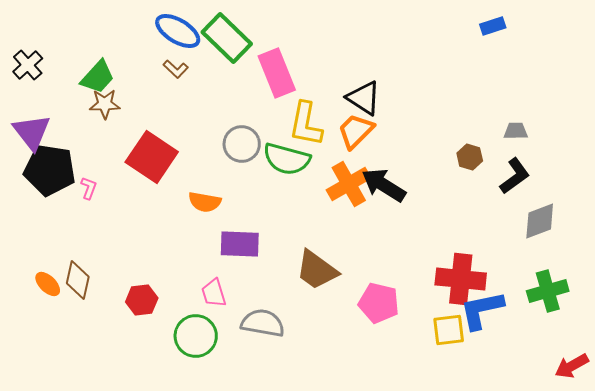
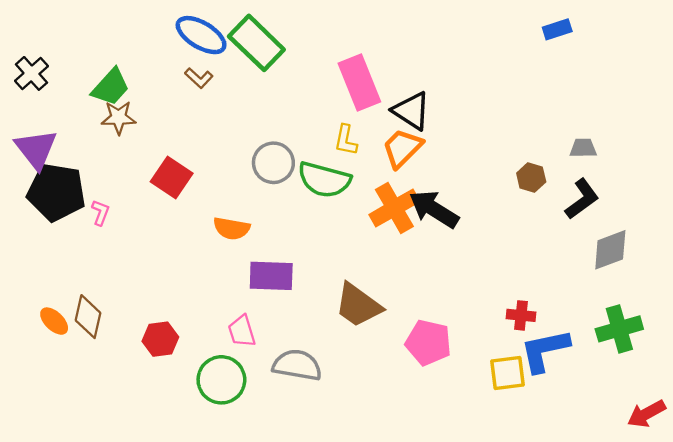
pink rectangle: (277, 73) -> (359, 83), moved
yellow L-shape: (306, 124) -> (346, 140), size x0.6
red square: (152, 157) -> (172, 177), size x0.7
red cross: (461, 279) -> (521, 315), size x0.5

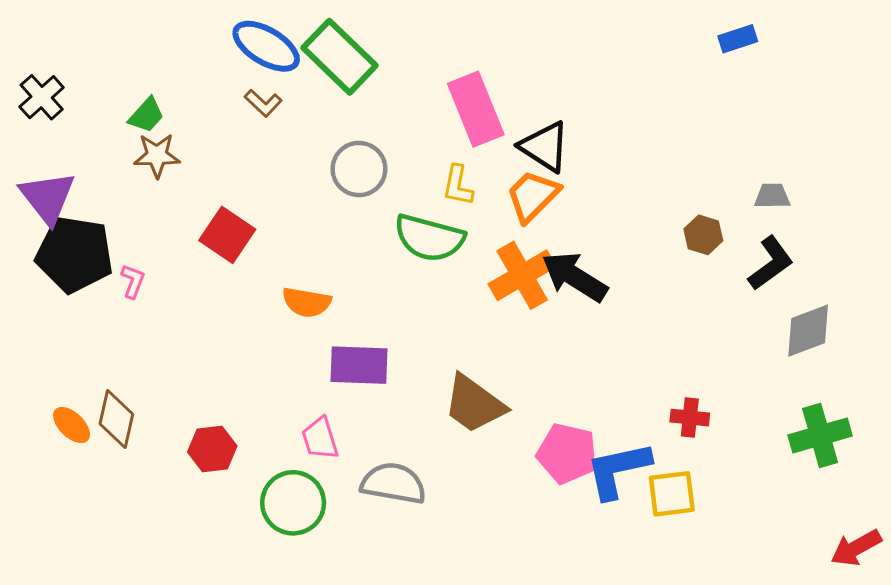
green trapezoid: (111, 87) -> (146, 115), size x0.7
gray circle: (273, 163) -> (359, 169), moved
blue L-shape: (545, 350) -> (618, 470), moved

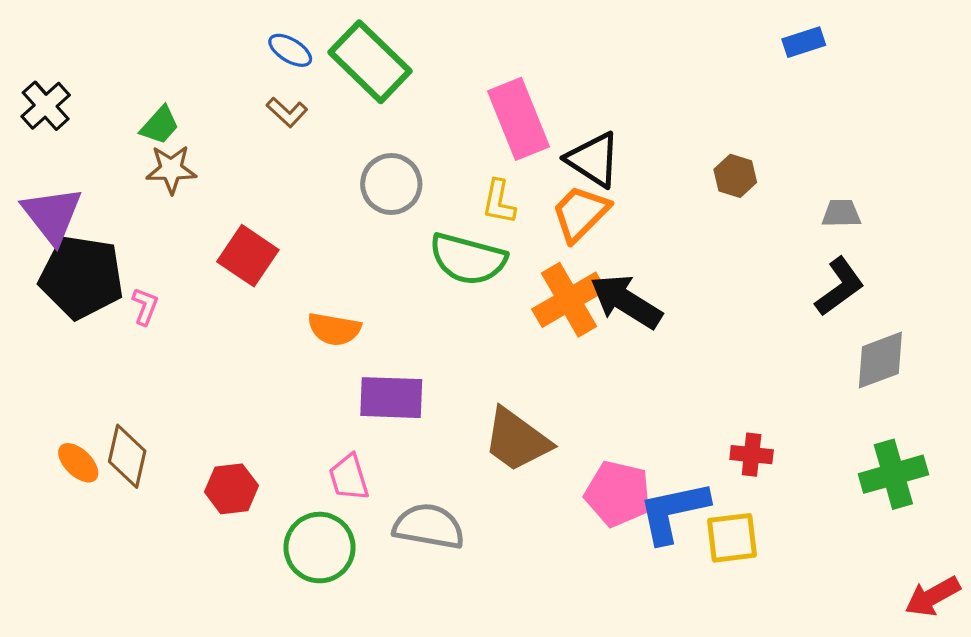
blue ellipse: (266, 46) -> (290, 50), size x0.6
brown hexagon: (703, 235) -> (735, 176), moved

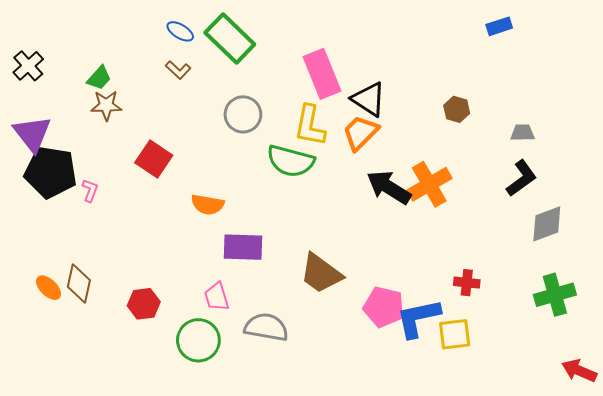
yellow L-shape: (499, 202) -> (310, 126), size x1.5
orange cross: (569, 300) -> (429, 184), moved
red arrow: (933, 596) -> (579, 371), turned 52

